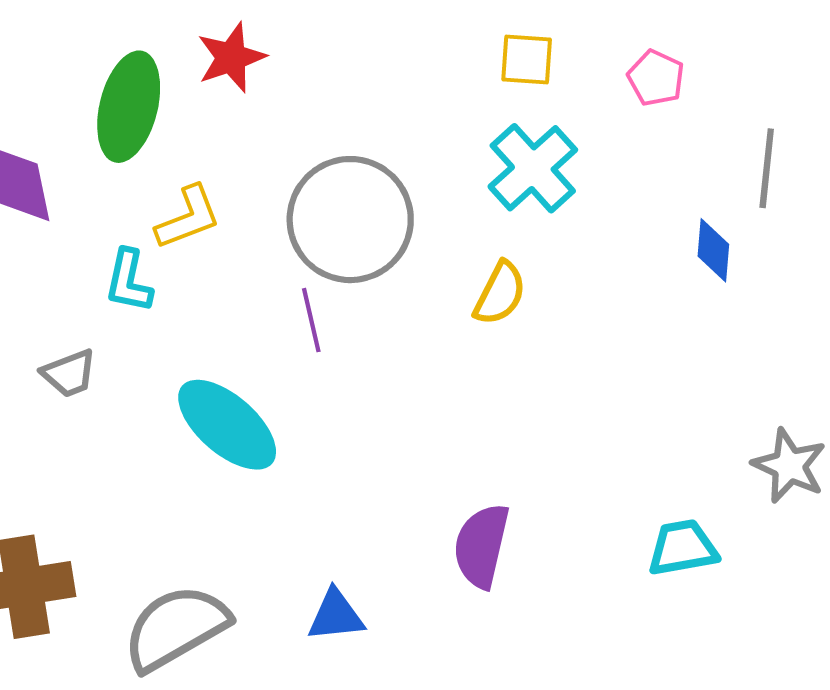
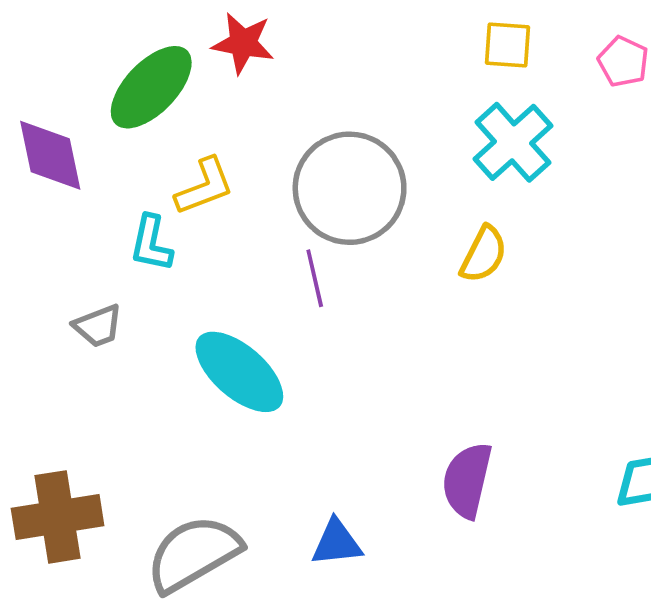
red star: (231, 57) -> (243, 43), turned 30
green ellipse: (129, 107) -> (151, 87), turned 30

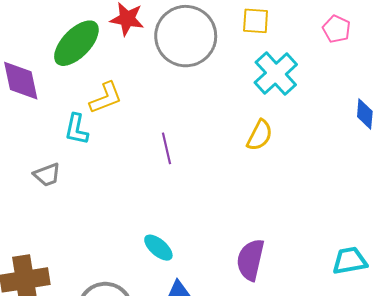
yellow square: (507, 45) -> (256, 21), moved
gray circle: (350, 188) -> (186, 36), moved
cyan ellipse: (239, 372) -> (158, 248), moved, size x0.6

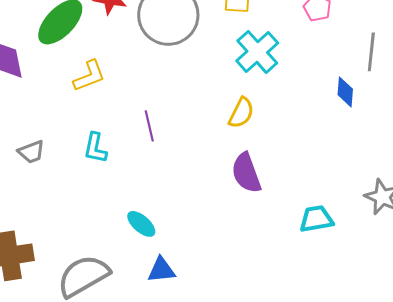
cyan L-shape: (76, 129) -> (95, 148), moved
purple semicircle: (250, 260) -> (246, 173), moved, turned -33
cyan trapezoid: (350, 261) -> (316, 219), moved

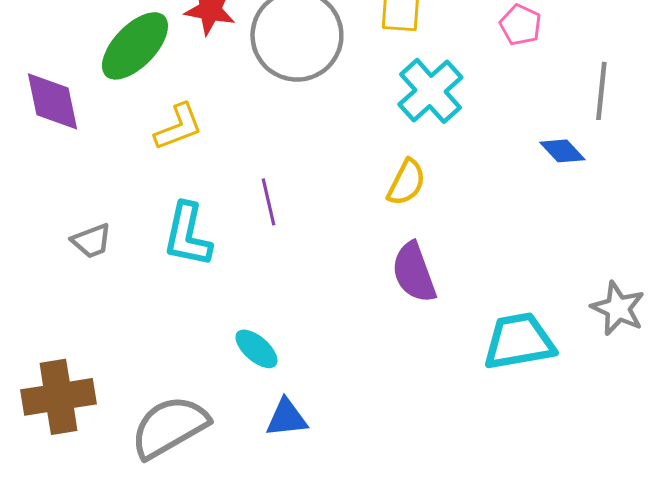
blue diamond: (345, 92) -> (562, 151), turned -48
cyan L-shape: (95, 148) -> (187, 235), size x1.4
cyan trapezoid: (316, 219) -> (519, 341), size x1.4

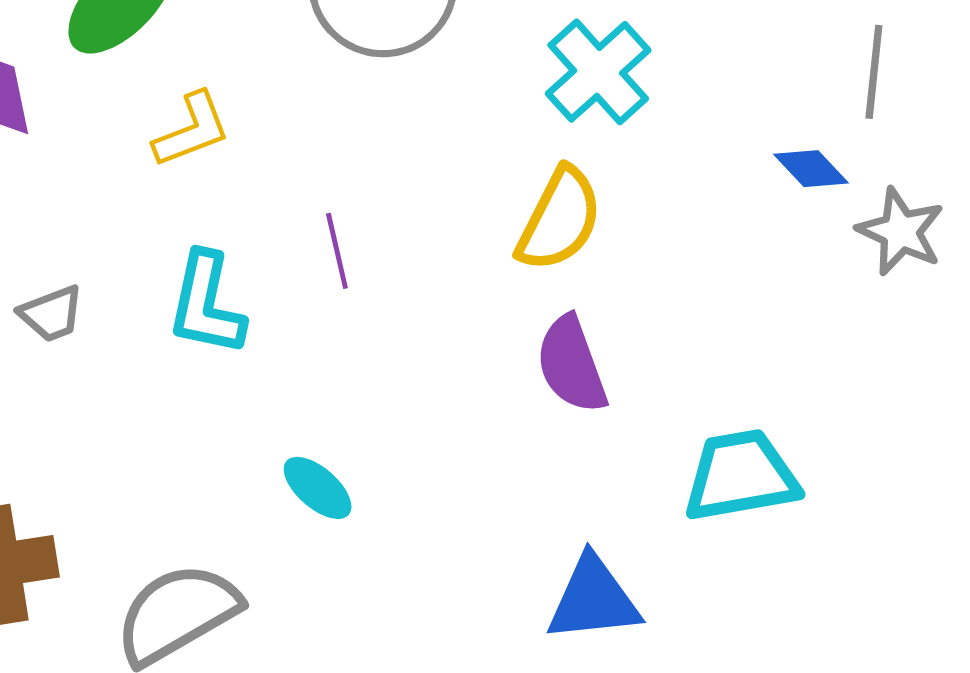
yellow semicircle: (406, 182) -> (559, 219), size x1.4
gray star: (618, 308) -> (901, 232), moved
blue triangle: (286, 418) -> (593, 599), moved, size x1.4

